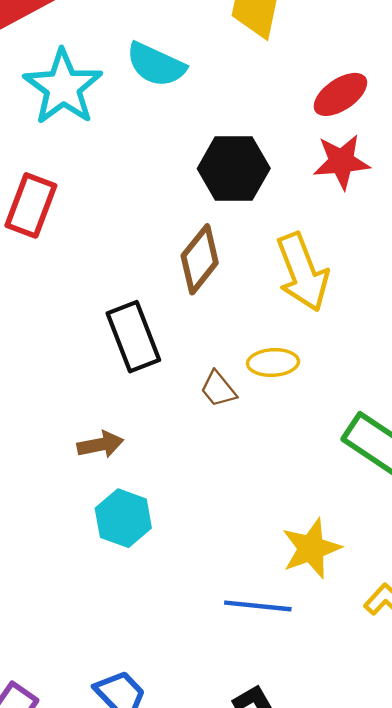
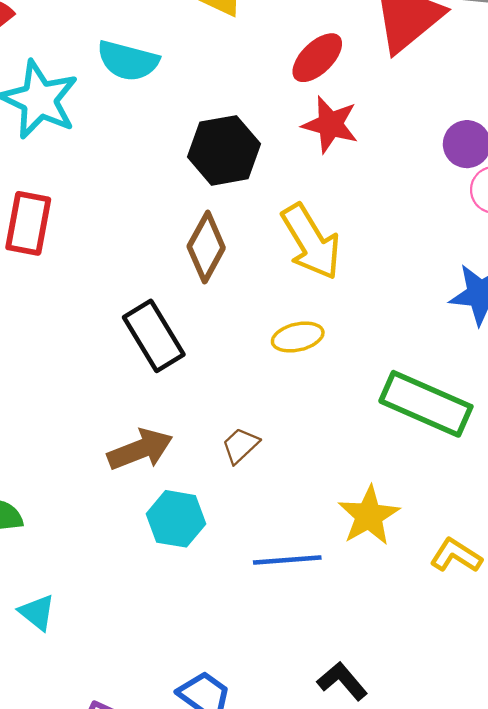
red star: (341, 162) -> (330, 124), turned 30
brown trapezoid: (218, 389) -> (240, 445), moved, turned 96
brown arrow: (100, 445) -> (140, 450), size x1.4
blue line: (258, 606) -> (287, 560), moved

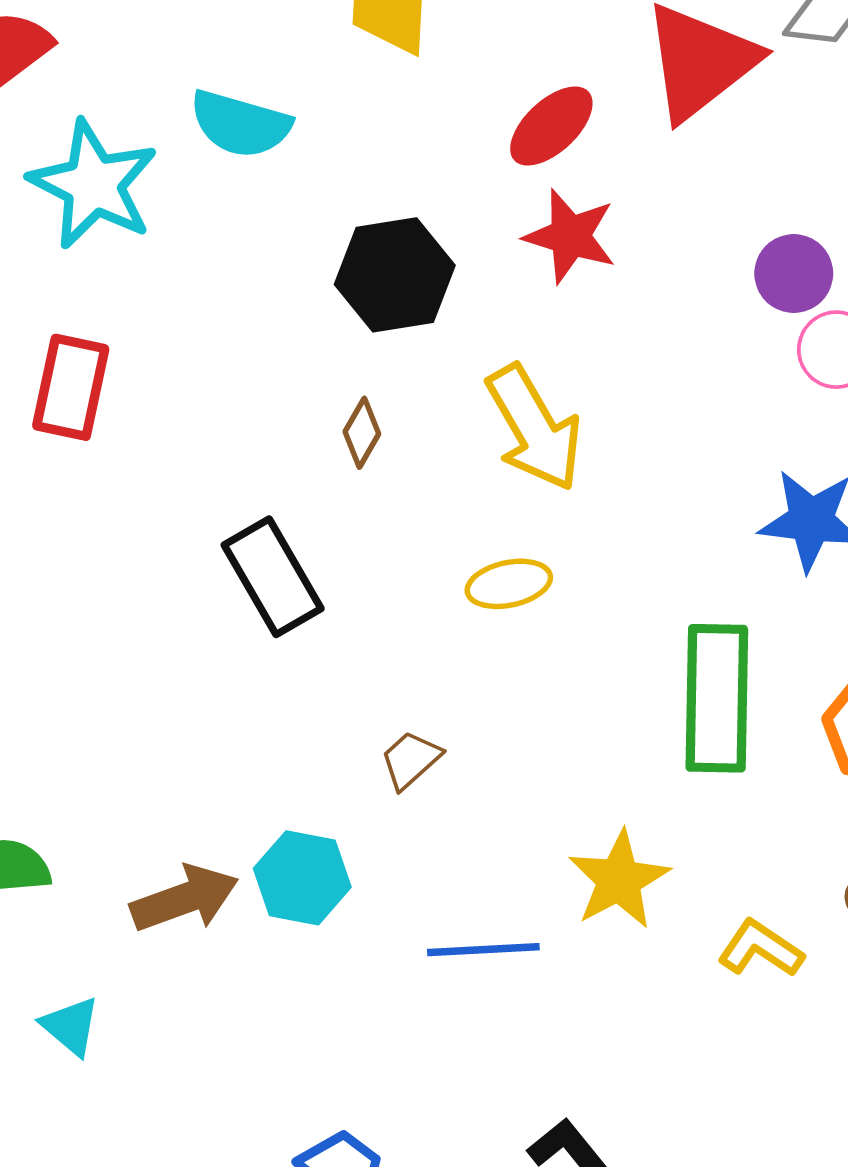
brown diamond: (206, 247) -> (362, 433), size x0.6
green rectangle: (426, 404) -> (717, 698), turned 66
brown arrow: (140, 450) -> (185, 899), moved

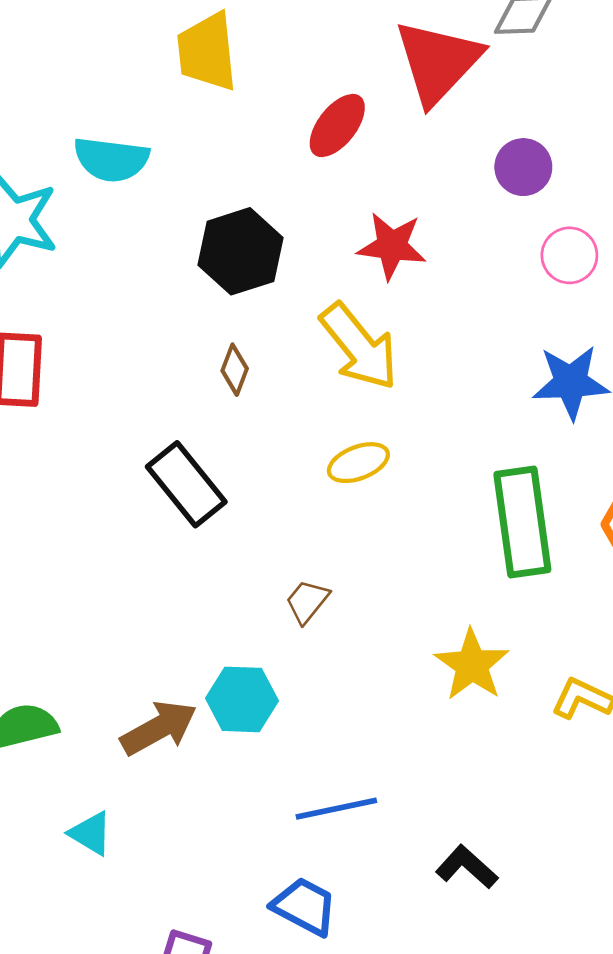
red star: (570, 236) -> (392, 246), moved
purple circle: (794, 274) -> (523, 167), moved
blue line: (483, 950) -> (336, 809), moved

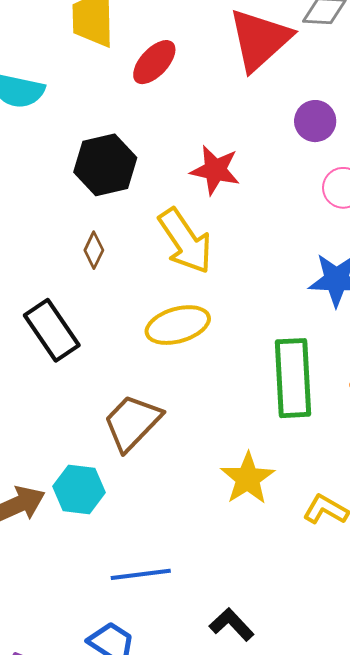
red ellipse: (337, 126) -> (154, 62), moved
yellow ellipse: (358, 463) -> (178, 325), size x1.4
brown trapezoid: (307, 601) -> (132, 422), size x1.8

